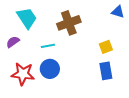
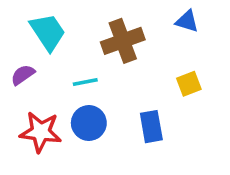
blue triangle: (118, 12) -> (187, 21), moved
blue rectangle: (106, 71) -> (151, 127), moved

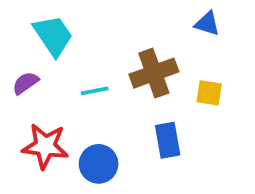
brown cross: (123, 41) -> (154, 73), moved
yellow square: (189, 84) -> (209, 93), turned 30
blue circle: (89, 123) -> (99, 164), moved

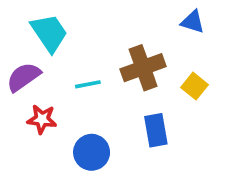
purple semicircle: (25, 83) -> (24, 77), size x1.4
yellow square: (209, 93) -> (195, 86), turned 30
red star: (45, 146) -> (42, 119), moved, size x0.7

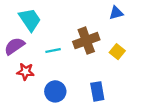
blue triangle: (193, 22) -> (116, 13), turned -32
blue rectangle: (156, 130) -> (97, 91), moved

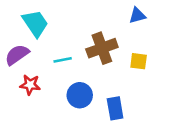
yellow square: (117, 52) -> (139, 61), turned -32
blue circle: (55, 91) -> (80, 95), moved

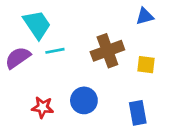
cyan line: (63, 60) -> (55, 51), moved
red star: (30, 85) -> (43, 107), moved
blue rectangle: (115, 108) -> (138, 113), moved

